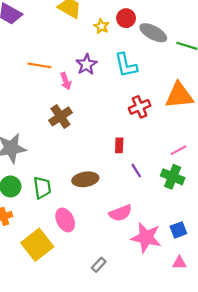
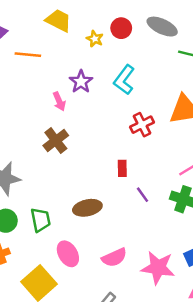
gray ellipse: (153, 33) -> (162, 27), moved
orange line: (40, 65) -> (28, 55), moved
cyan L-shape: (126, 65) -> (124, 80), turned 52
pink semicircle: (120, 213) -> (114, 258), moved

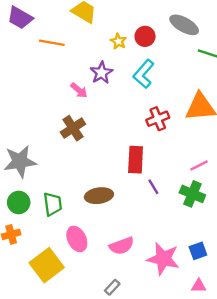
red circle: (121, 28) -> (145, 36), moved
yellow star: (95, 39) -> (118, 41), moved
pink arrow: (59, 101) -> (79, 90), turned -30
red rectangle: (122, 168) -> (136, 160), size x1.6

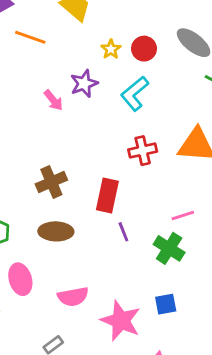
brown cross: (73, 128) -> (51, 182), moved
blue square: (198, 251) -> (166, 304), moved

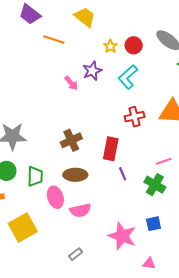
pink ellipse: (20, 279) -> (55, 197), moved
pink semicircle: (73, 297) -> (80, 210), moved

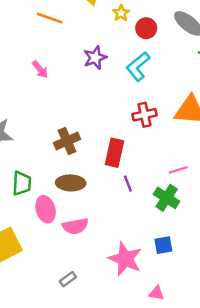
yellow star: (110, 46) -> (121, 13), moved
pink arrow: (71, 83) -> (40, 69), moved

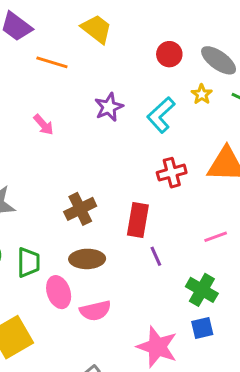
yellow star: (121, 13) -> (202, 94), moved
red circle: (146, 28) -> (169, 54), moved
green cross: (167, 198) -> (202, 290), moved

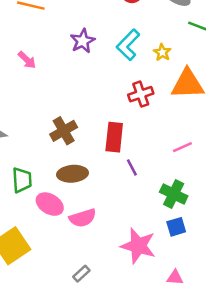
yellow star: (202, 94) -> (162, 52), moved
pink ellipse: (59, 292) -> (50, 204), turned -36

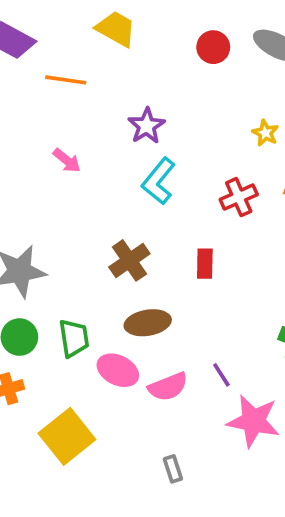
cyan L-shape: (128, 45) -> (159, 181), moved
red rectangle: (114, 137) -> (205, 264), size x0.7
purple line: (132, 167) -> (221, 375), moved
gray rectangle: (81, 274) -> (173, 469), turned -60

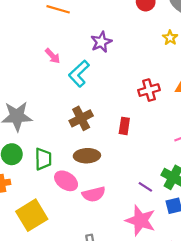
yellow star: (265, 133) -> (170, 38), moved
cyan L-shape: (159, 181) -> (79, 74), moved
purple line: (221, 375) -> (145, 187), moved, turned -32

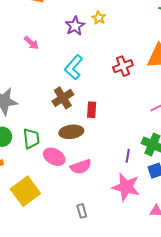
yellow star: (170, 38) -> (99, 18), moved
cyan L-shape: (79, 74) -> (74, 67), moved
red rectangle: (124, 126) -> (92, 110), moved
purple line: (145, 187) -> (128, 156), turned 72

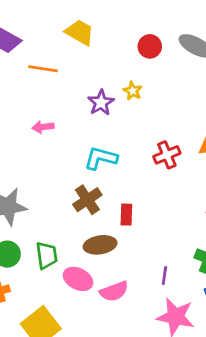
pink arrow: (31, 43) -> (43, 127), turned 133
cyan L-shape: (74, 67) -> (101, 158), turned 65
purple line: (128, 156) -> (164, 276), moved

